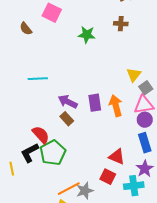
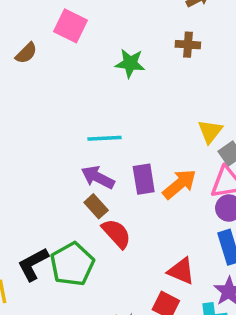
brown semicircle: (26, 29) -> (26, 53), turned -96
cyan line: (38, 79) -> (105, 138), moved
orange arrow: (116, 106) -> (179, 184), turned 65
red semicircle: (41, 135) -> (116, 234), moved

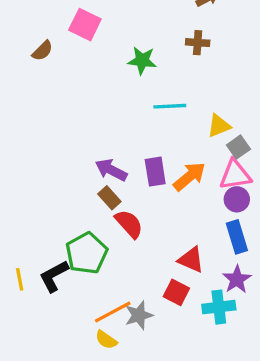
yellow triangle: (210, 131) -> (219, 126), turned 30
cyan line: (105, 138) -> (170, 106), moved
black L-shape: (33, 264) -> (54, 276), moved

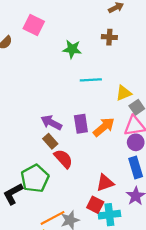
red triangle: (191, 260) -> (105, 183), turned -42
cyan cross: (219, 307) -> (109, 215), moved

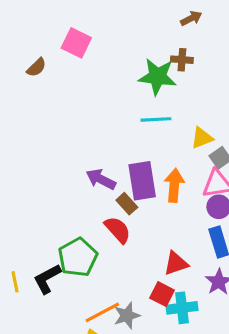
green star: (72, 49) -> (157, 77), moved, size x1.4
purple rectangle: (81, 124) -> (142, 181), size x1.4
orange arrow: (104, 127) -> (174, 185), turned -45
brown rectangle: (50, 141) -> (127, 204), moved

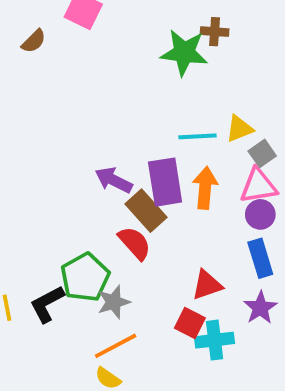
cyan line: (156, 119) -> (197, 136), moved
brown rectangle: (127, 204) -> (146, 211), size x1.5
gray star: (127, 316) -> (114, 302), moved

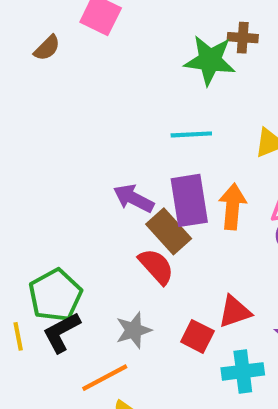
cyan line: (197, 136) -> (191, 134), moved
green pentagon: (85, 277) -> (55, 295), moved
red square: (190, 323) -> (197, 336), moved
orange line: (116, 346) -> (105, 378), moved

